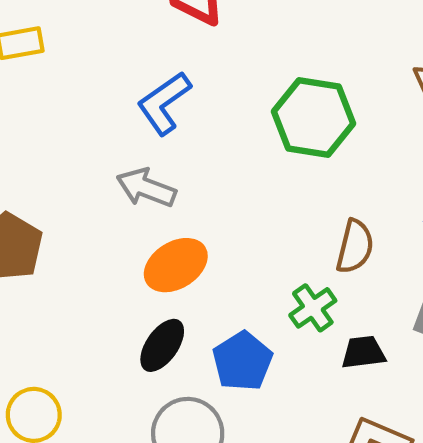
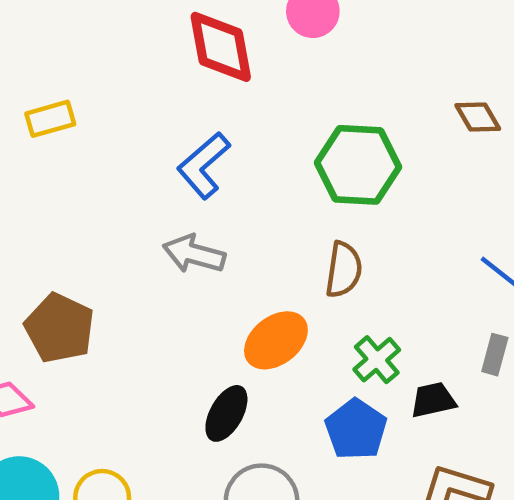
brown semicircle: (355, 247) -> (344, 270), moved
orange ellipse: (176, 265) -> (276, 340), moved
blue pentagon: (242, 361) -> (356, 429), moved

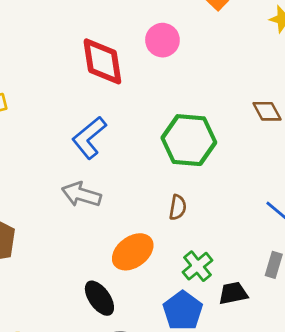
brown semicircle: (344, 270) -> (178, 207), size x0.7
black ellipse: (226, 413) -> (99, 298), turned -66

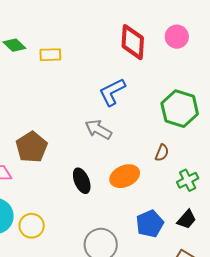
green cross: (197, 266) -> (188, 180), moved
black trapezoid: (233, 293) -> (187, 219), turned 130
black ellipse: (99, 298) -> (82, 181), moved

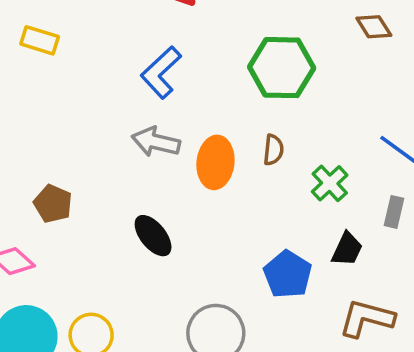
yellow rectangle: (50, 55) -> (40, 40), turned 35
brown pentagon: (32, 147) -> (53, 204), size x0.7
orange ellipse: (125, 176) -> (215, 162), moved, turned -44

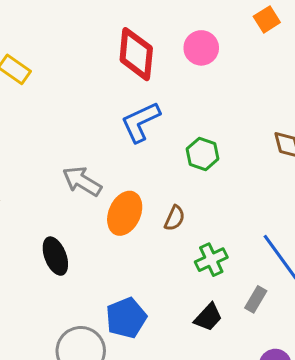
green hexagon: (282, 68) -> (203, 154), size x0.6
blue L-shape: (161, 72) -> (140, 122), moved
blue pentagon: (288, 274) -> (126, 318), moved

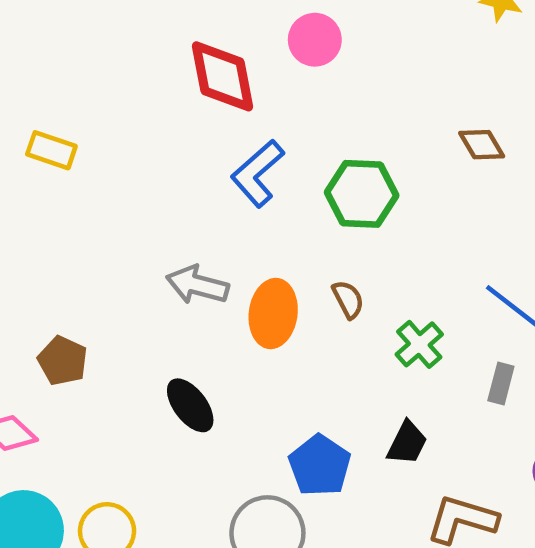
green hexagon: (203, 154) -> (362, 194), size x1.4
brown semicircle: (175, 218) -> (348, 299), turned -35
black trapezoid: (208, 317) -> (407, 443), moved

